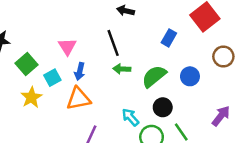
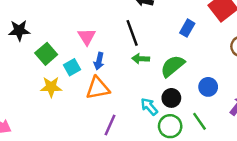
blue circle: (190, 76) -> (208, 87), moved
yellow star: (31, 97) -> (51, 87), turned 30
black circle: (163, 107) -> (171, 98), moved

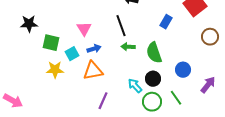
green square: (46, 54) -> (51, 43), turned -36
blue arrow: (99, 61) -> (94, 49), turned -120
green semicircle: (173, 66) -> (154, 53), turned -70

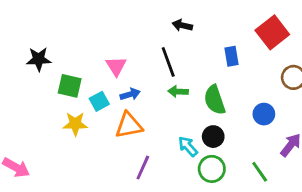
blue rectangle: (166, 22) -> (232, 56), turned -40
blue circle: (183, 70) -> (264, 114), moved
green line: (176, 98) -> (260, 172), moved

